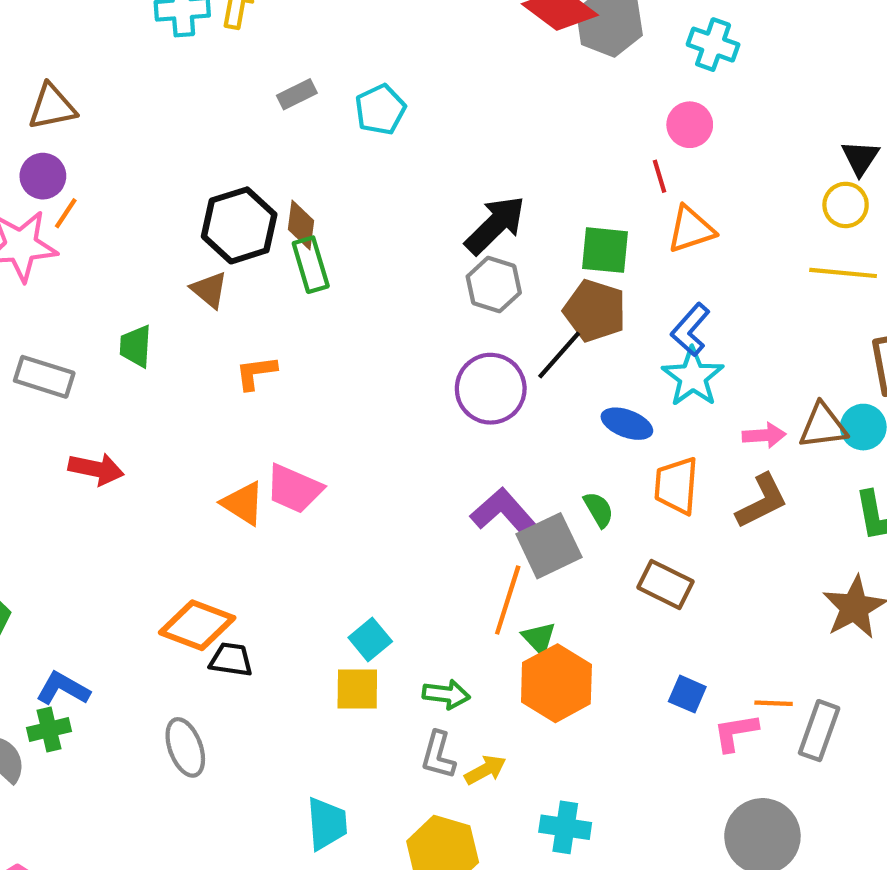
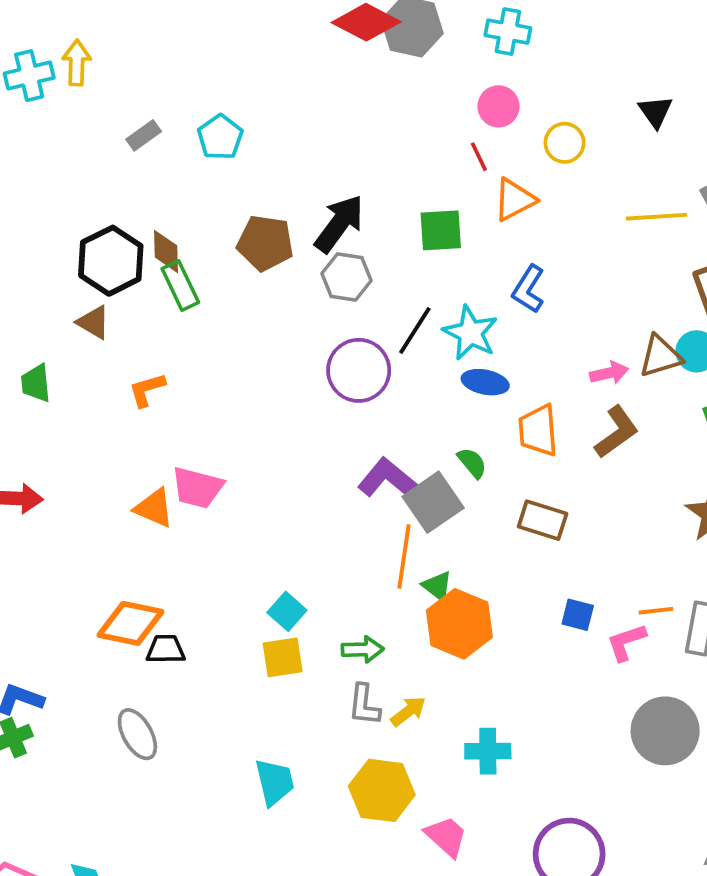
yellow circle: (846, 205) -> (565, 143), moved
brown pentagon: (595, 311) -> (265, 243), moved
cyan star: (693, 377) -> (470, 333), moved

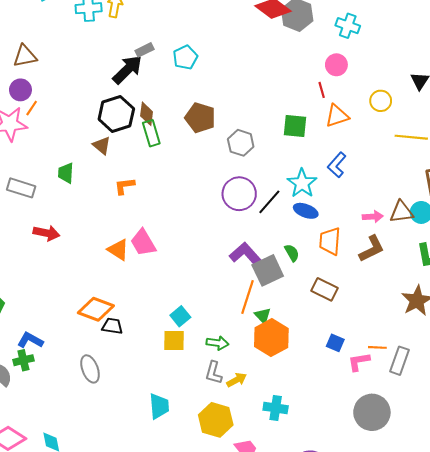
yellow circle: (565, 143) -> (381, 101), moved
black arrow: (339, 224) -> (127, 70), moved
black line: (415, 331) -> (269, 202), moved
pink trapezoid: (197, 488) -> (143, 243), turned 36

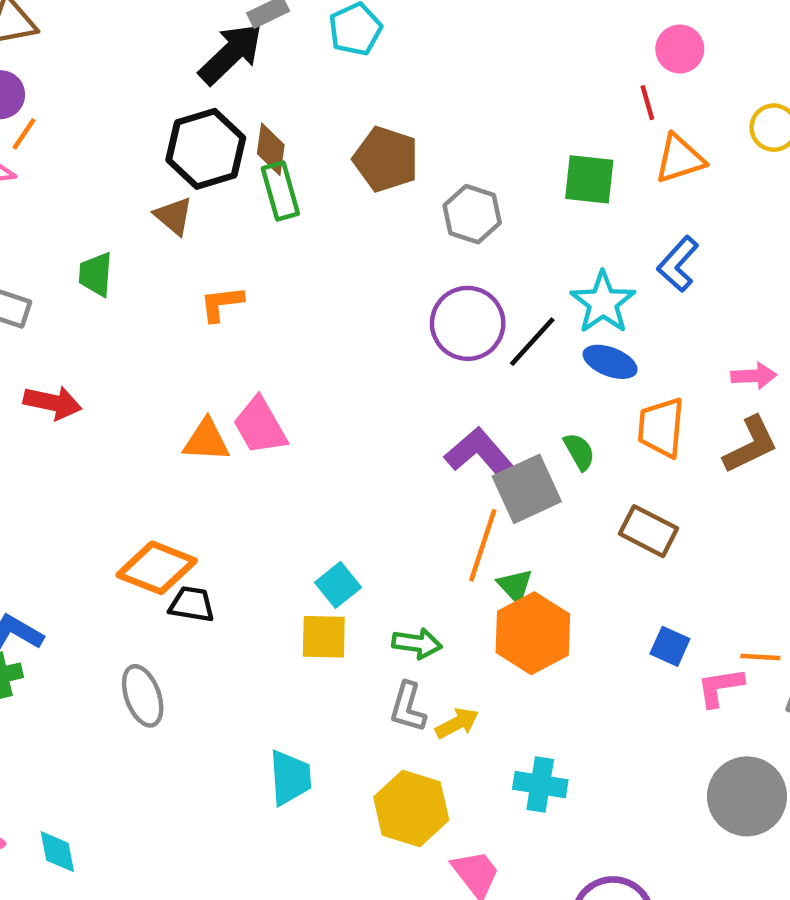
orange triangle: (118, 250) -> (206, 440), turned -30

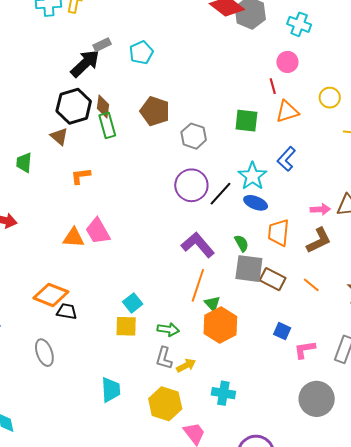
gray square: (527, 489) -> (249, 269), moved, turned 32
orange line: (760, 657) -> (311, 285), moved, turned 36

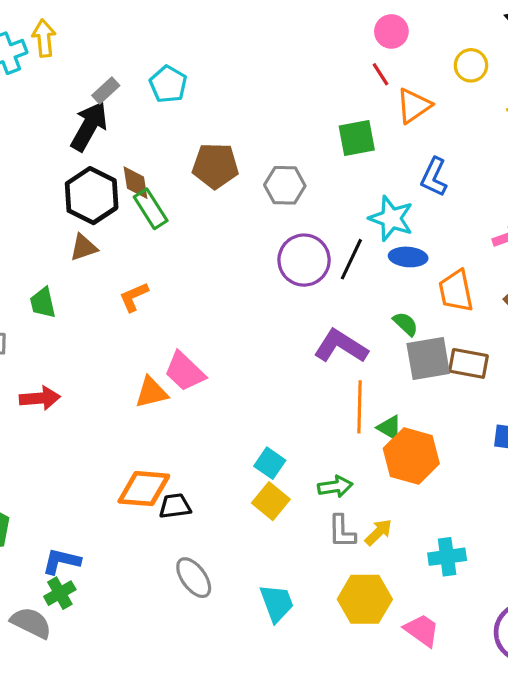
brown triangle: (59, 136) -> (84, 247), turned -42
yellow square: (126, 326) -> (271, 501), turned -35
gray ellipse: (44, 353) -> (194, 578), moved

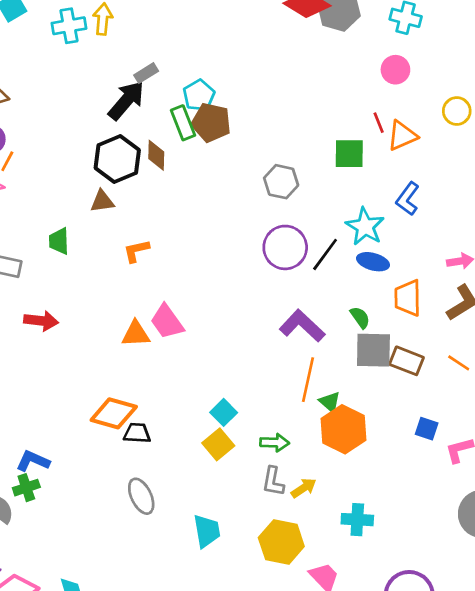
red line: (380, 74) -> (379, 123), moved
cyan pentagon: (168, 84) -> (199, 95), moved
brown pentagon: (215, 166) -> (211, 123), moved
green rectangle: (151, 209) -> (183, 123), moved

